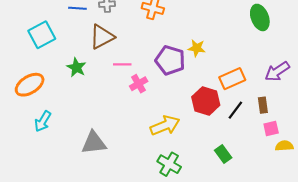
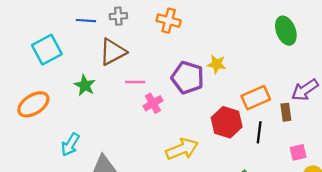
brown rectangle: (263, 105) -> (286, 112), moved
black line: (235, 110) -> (259, 132), turned -30
cyan arrow: (43, 121) -> (70, 145), moved

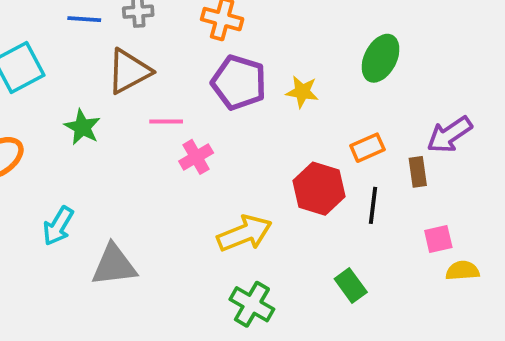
green ellipse: (286, 31) -> (381, 58), moved, turned 48
purple pentagon: (188, 78) -> (239, 82), moved
orange rectangle: (256, 98) -> (367, 148), size x0.7

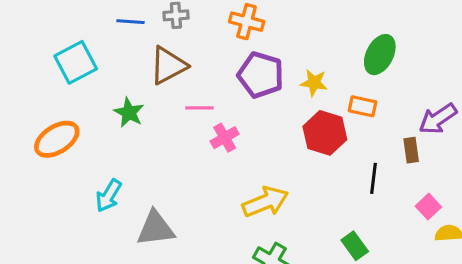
orange rectangle: (367, 148) -> (363, 106), moved, turned 36
red hexagon: (319, 189) -> (325, 133), moved
pink square: (438, 239) -> (428, 207), turned -30

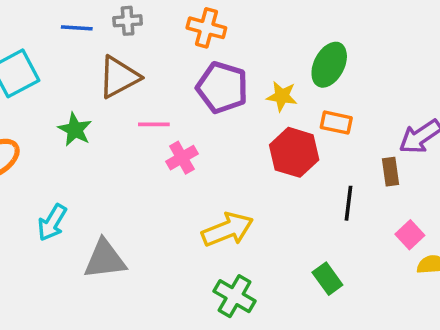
green ellipse: (380, 55) -> (329, 65), moved

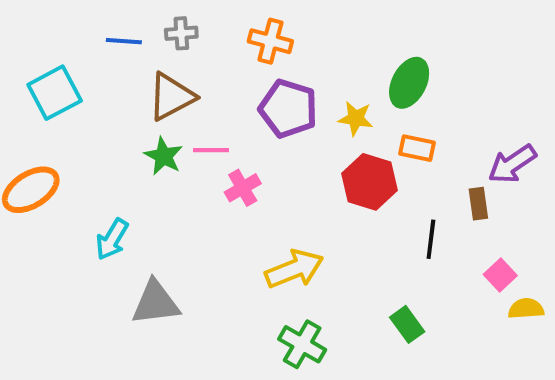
green star: (75, 130) -> (163, 156), moved
cyan arrow: (52, 222) -> (112, 239), moved

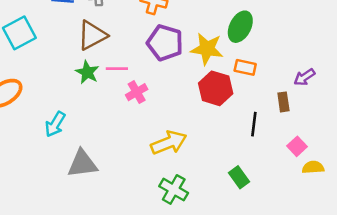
yellow star: (356, 118) -> (207, 49), size x1.5
purple arrow: (512, 164) -> (304, 77), size x0.7

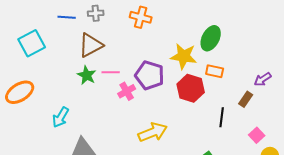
purple pentagon: (165, 43) -> (150, 75), moved
brown rectangle: (283, 102) -> (246, 99), turned 42

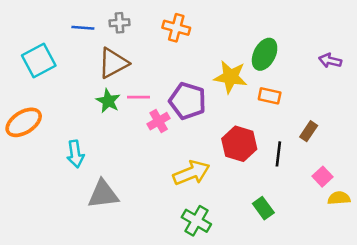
purple arrow: (263, 79) -> (330, 61), moved, turned 48
red hexagon: (191, 88) -> (239, 144), moved
cyan arrow: (61, 117) -> (75, 154), turned -40

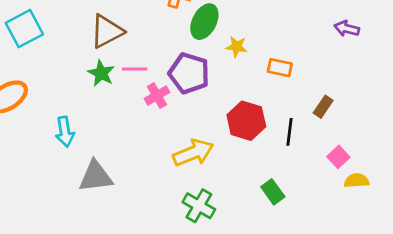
green ellipse: (265, 54) -> (204, 22), moved
yellow star: (230, 77) -> (237, 47), size x0.6

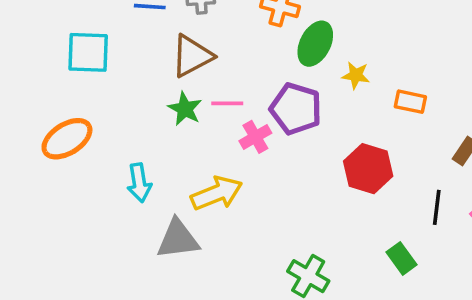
cyan square: (24, 29) -> (88, 52), turned 30
black line: (290, 132) -> (437, 207), moved
yellow arrow: (193, 153) -> (217, 193), moved

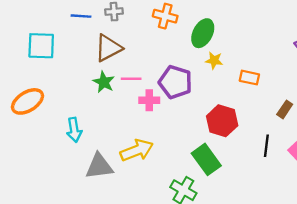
green ellipse: (315, 44) -> (203, 33), moved
pink cross: (255, 137) -> (149, 100), turned 30
yellow arrow: (217, 193) -> (137, 150), moved
green rectangle: (402, 258) -> (206, 159), moved, size x1.5

